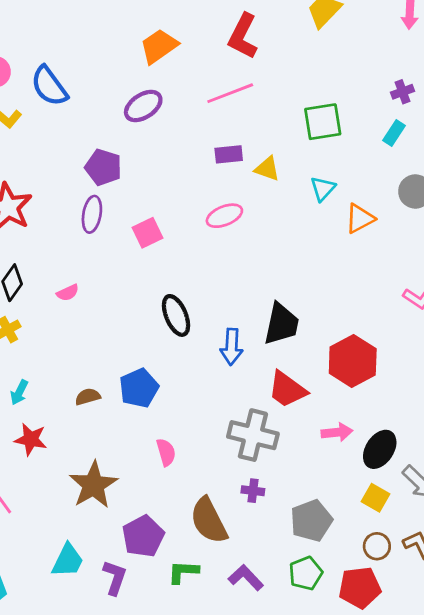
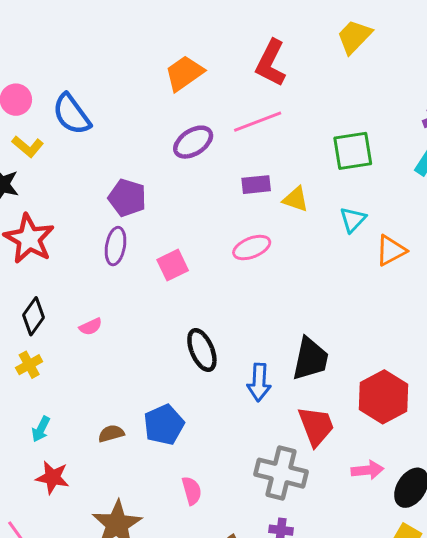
purple ellipse: (143, 106) -> (193, 142), moved
red trapezoid: (287, 390) -> (316, 426), turned -147

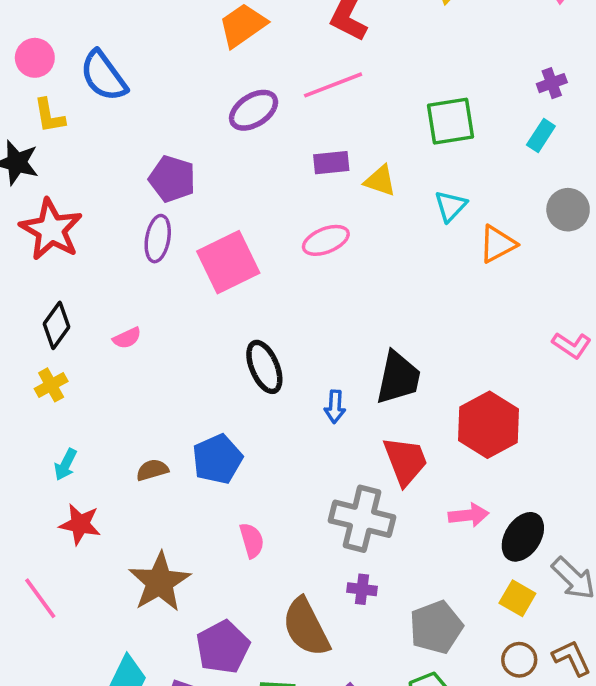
yellow L-shape: (28, 146) -> (49, 116), turned 40
pink square: (173, 265) -> (228, 262), size x1.6
blue arrow: (259, 382) -> (335, 407), size x0.7

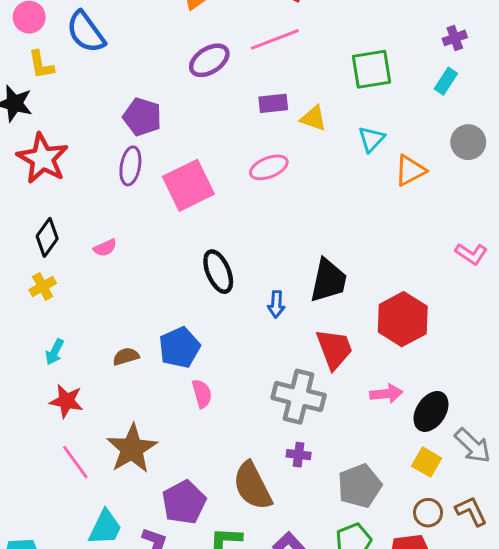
pink semicircle: (252, 540) -> (202, 394), moved
pink line: (40, 598) -> (75, 462), moved

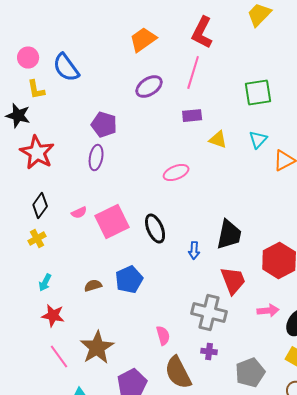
pink line: (275, 39) -> (193, 73), turned -52
yellow triangle: (313, 118) -> (218, 140), moved
pink ellipse: (269, 167) -> (176, 173), moved
pink square: (188, 185) -> (112, 222), moved
pink semicircle: (202, 394) -> (163, 336), moved

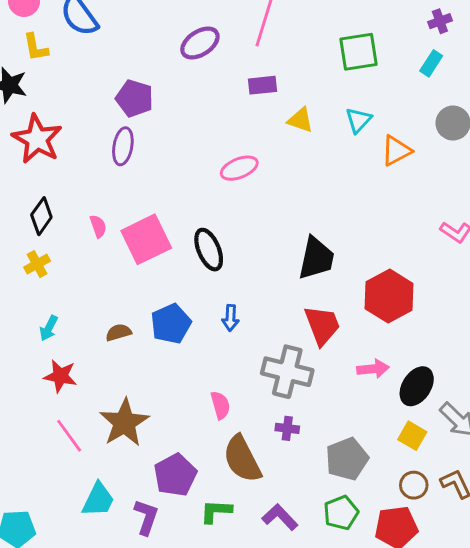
pink semicircle: (79, 213) -> (98, 226), turned -84
blue arrow: (194, 251) -> (231, 318), moved

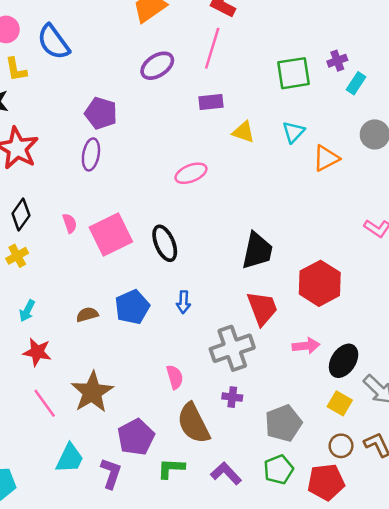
purple cross: (440, 21) -> (337, 61), moved
gray cross: (287, 372) -> (232, 348), turned -33

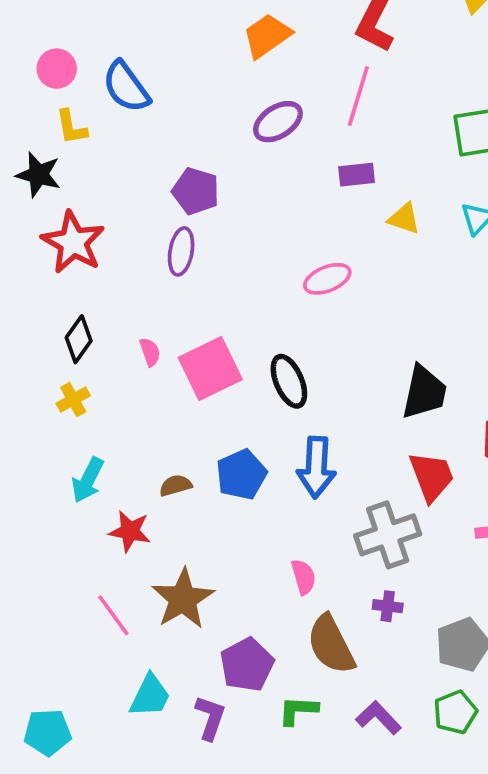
blue arrow: (183, 302) -> (316, 467), size x1.8
cyan arrow: (27, 311) -> (88, 480), size x1.4
red star: (37, 352) -> (130, 531), moved

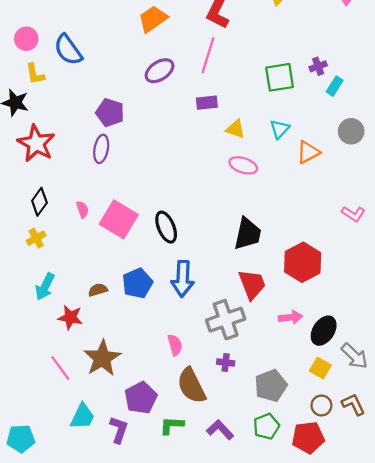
pink ellipse: (327, 279) -> (243, 165), moved, turned 40
pink square: (210, 368) -> (119, 219), turned -33

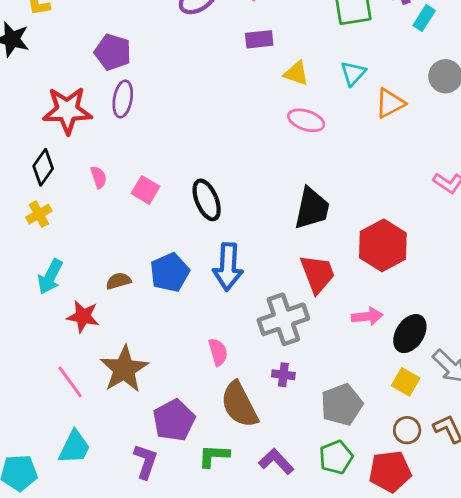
purple pentagon: (110, 113) -> (113, 52), moved
red star: (36, 143) -> (67, 110), moved, turned -30
pink square: (119, 219) -> (145, 190), size x0.6
cyan trapezoid: (82, 416) -> (74, 447), moved

